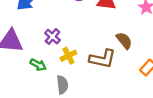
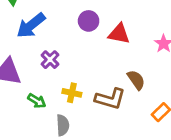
purple cross: (52, 37) -> (50, 60), moved
yellow cross: (68, 56) -> (72, 93), turned 35

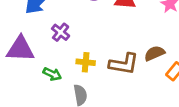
brown semicircle: (136, 80) -> (154, 53), moved, turned -72

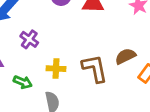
brown L-shape: (124, 64) -> (95, 68), turned -108

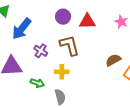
brown L-shape: (95, 68) -> (69, 45), moved

